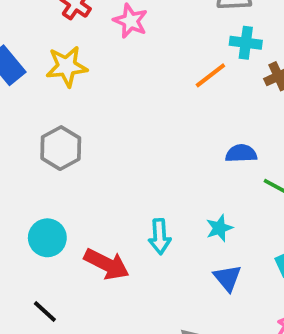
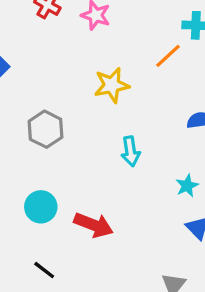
yellow star: (67, 66) -> (112, 85), moved
cyan arrow: (160, 237) -> (131, 151), moved

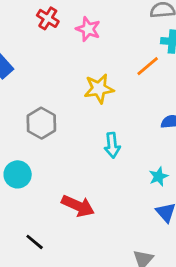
cyan circle: (41, 207) -> (18, 174), moved

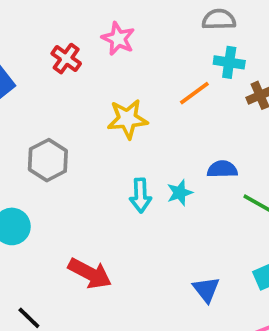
red cross: (48, 18) -> (66, 59), moved
cyan star: (158, 176) -> (180, 193), moved

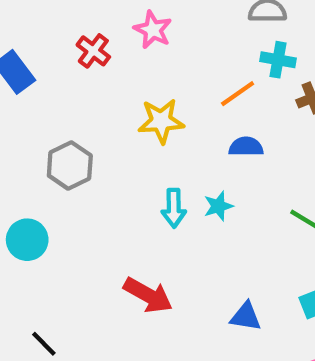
blue semicircle: (222, 169) -> (246, 147), moved
red arrow: (90, 273) -> (148, 295), moved
blue triangle: (206, 289) -> (246, 317), turned -44

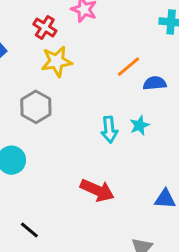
orange line: (238, 94) -> (128, 67), moved
yellow star: (161, 121) -> (57, 61), moved

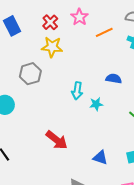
orange line: (128, 67) -> (104, 32), moved
cyan arrow: (109, 130) -> (77, 91), moved

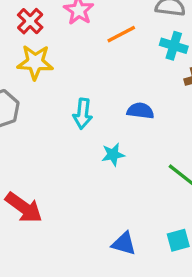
cyan arrow: (77, 91) -> (83, 114), moved
red arrow: (57, 140) -> (24, 208), moved

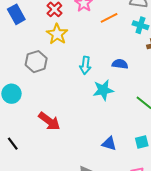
yellow star: (35, 62) -> (57, 34), turned 30
cyan star: (113, 155) -> (103, 90), size x1.5

